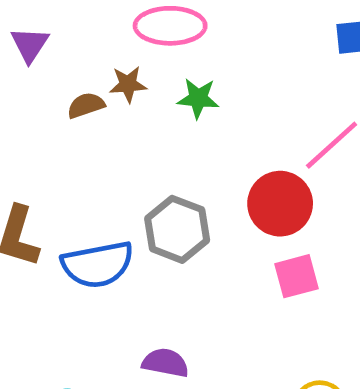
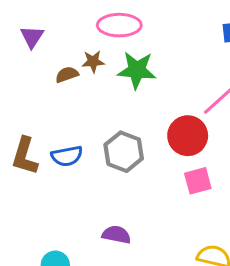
green star: (198, 98) -> (137, 70), size x1.5
blue semicircle: (98, 264) -> (67, 156), moved, size x0.7

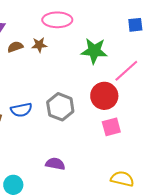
green star: (137, 70) -> (94, 51), moved
brown semicircle: (67, 75) -> (15, 47), moved

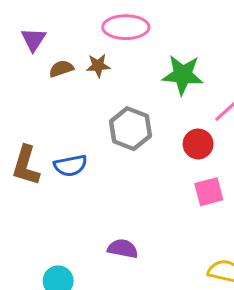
red circle: (104, 96) -> (198, 144), size x0.7
gray hexagon: (60, 107) -> (130, 129), moved

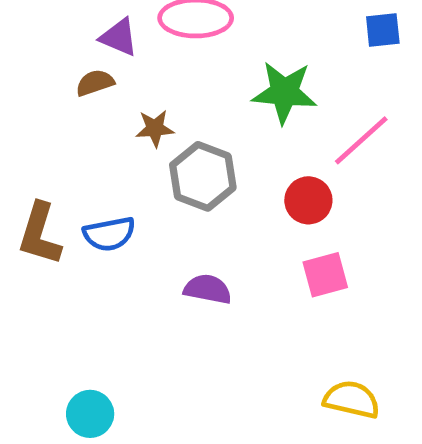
purple triangle: (34, 39) -> (119, 37), moved, turned -40
brown star: (98, 66) -> (155, 128), moved
purple semicircle: (123, 249) -> (208, 289), moved

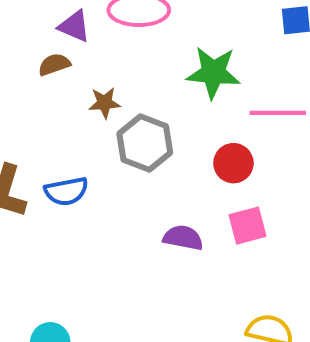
pink line: (361, 140) -> (278, 113), turned 42
purple semicircle: (208, 289) -> (183, 238), moved

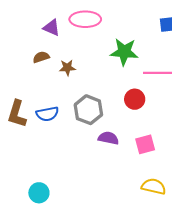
brown semicircle: (54, 64) -> (41, 57), moved
gray hexagon: (145, 143) -> (88, 110), moved
pink square: (248, 226) -> (145, 144), moved

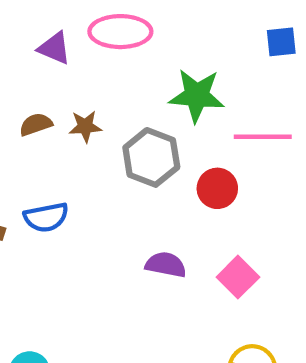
brown semicircle: (41, 57) -> (36, 124), moved
gray hexagon: (88, 110) -> (151, 157), moved
pink square: (145, 144) -> (238, 277), turned -30

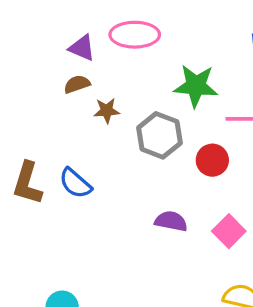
brown semicircle: (36, 124) -> (77, 84), moved
blue semicircle: (46, 217) -> (75, 183), turned 52

